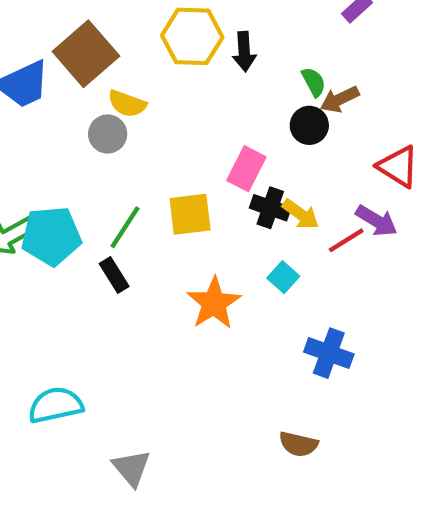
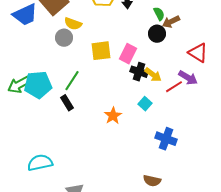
yellow square: (190, 214) -> (101, 51), moved
orange star: (214, 303) -> (113, 116), size x0.7

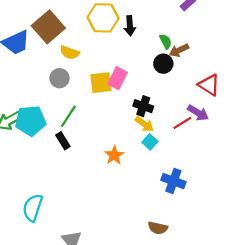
gray circle: (64, 38) -> (59, 78), moved
pink rectangle: (128, 54) -> (118, 78), moved
yellow arrow: (153, 75) -> (144, 124), moved
cyan semicircle: (40, 163) -> (33, 208), turned -60

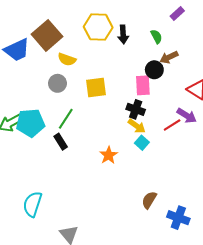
green semicircle: (166, 41) -> (156, 36), moved
pink rectangle: (118, 78) -> (143, 85), moved, turned -30
blue cross: (173, 181) -> (178, 218), moved
brown semicircle: (158, 228) -> (149, 200), moved, turned 108

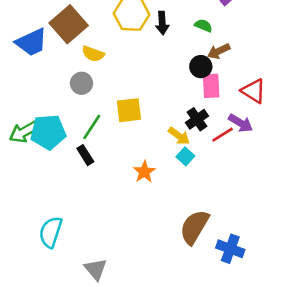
green semicircle: (156, 36) -> (203, 26), turned -40
pink rectangle: (143, 85) -> (211, 86), moved
yellow square: (96, 87) -> (129, 110), moved
black cross: (136, 109) -> (197, 119), moved, turned 36
brown semicircle: (149, 200) -> (194, 227), size x1.6

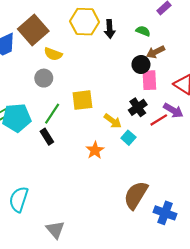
yellow arrow: (179, 136) -> (113, 121), moved

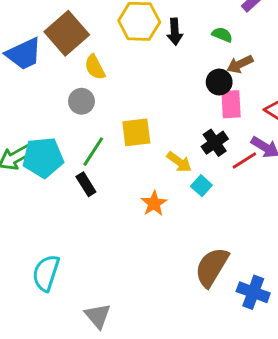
yellow semicircle: (53, 54) -> (95, 67), turned 42

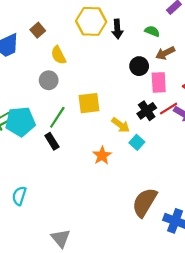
brown square: (67, 33) -> (38, 30), size x0.5
black circle: (219, 82) -> (139, 66), moved
red line: (244, 160) -> (169, 109), moved
cyan semicircle: (46, 273) -> (19, 196), moved, size x0.7

